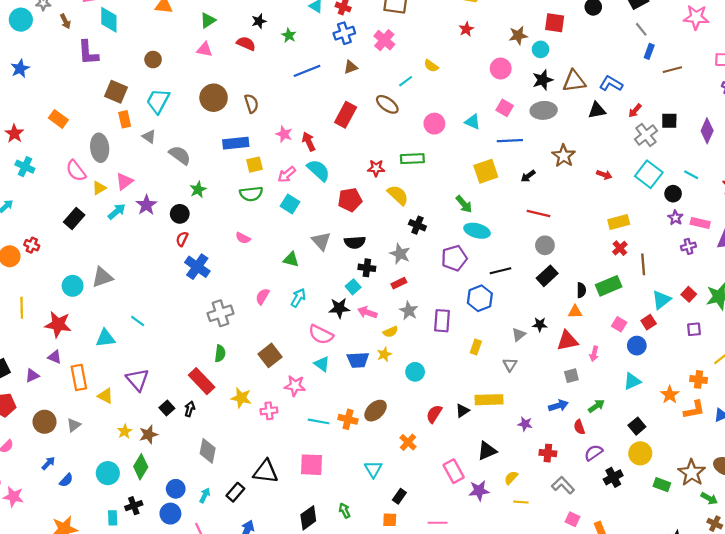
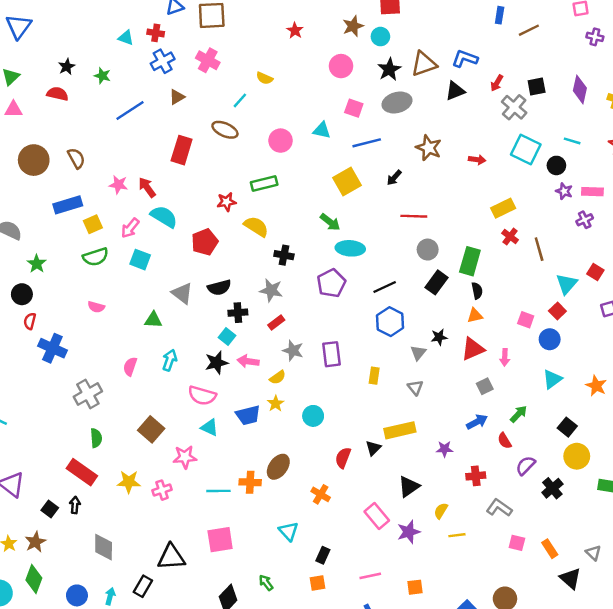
green rectangle: (609, 286) -> (470, 261), moved, turned -40
blue hexagon: (480, 298) -> (390, 322), moved

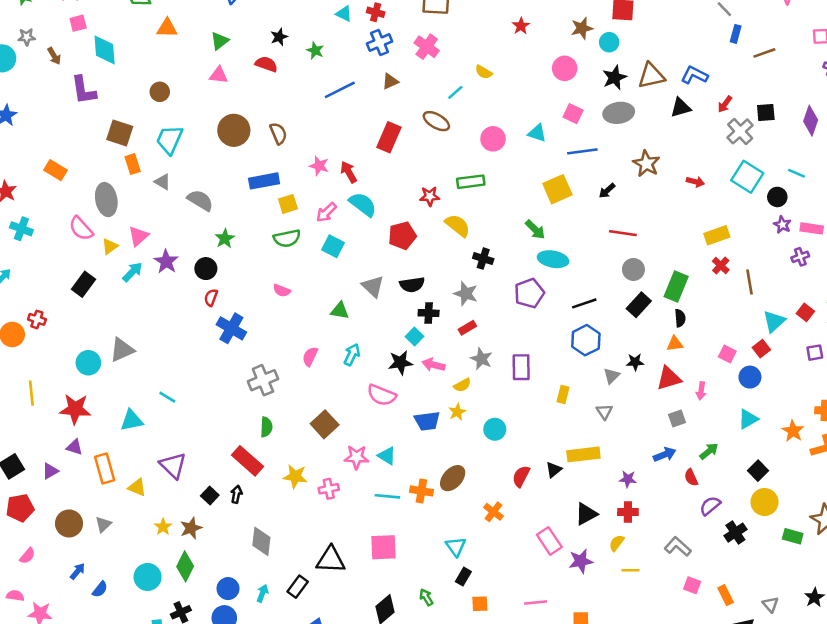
cyan triangle: (210, 427) -> (387, 456), moved
red cross: (476, 476) -> (628, 512), moved
black rectangle: (323, 555) -> (463, 577), moved

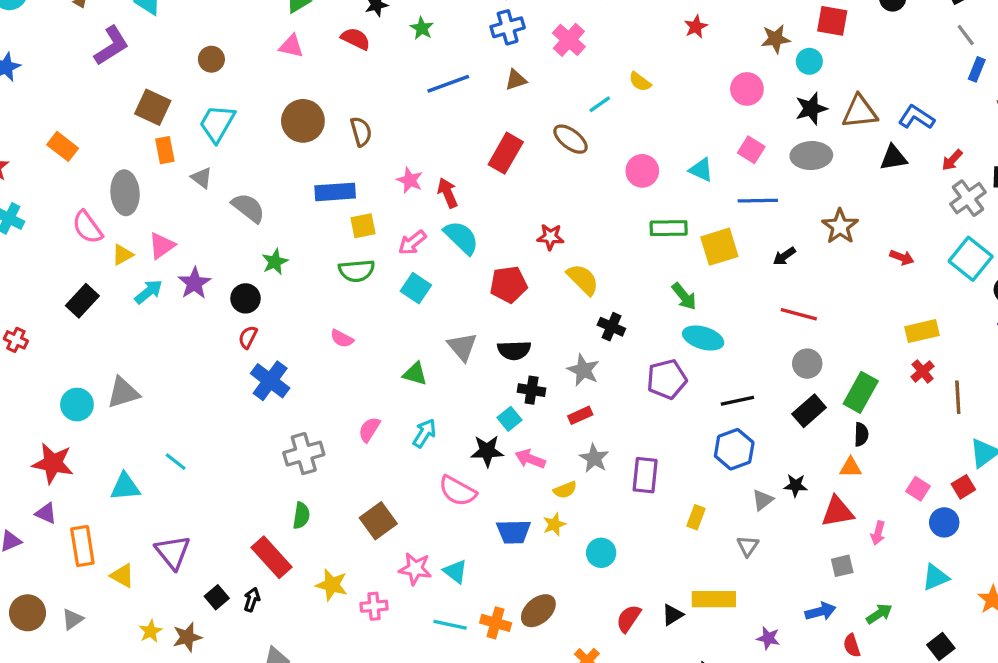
purple L-shape: (84, 90) -> (112, 46), turned -120
green rectangle: (471, 182) -> (669, 228), moved

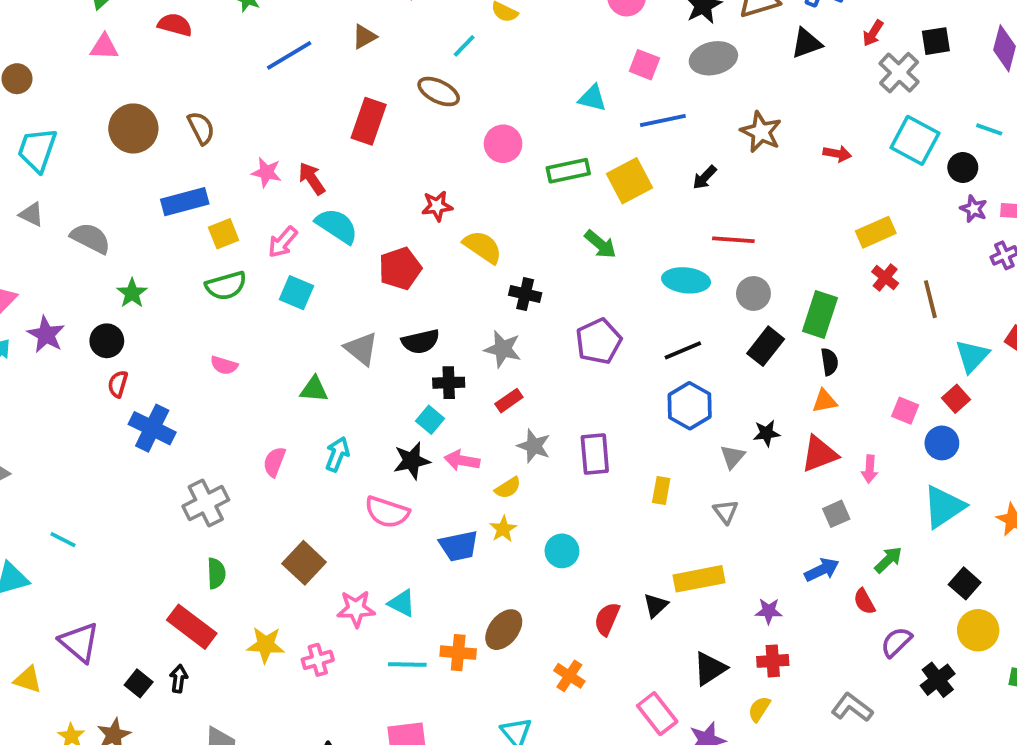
pink circle: (642, 171) -> (503, 144), moved
cyan ellipse: (703, 338) -> (686, 280), moved
cyan triangle: (935, 577) -> (944, 507), size x1.4

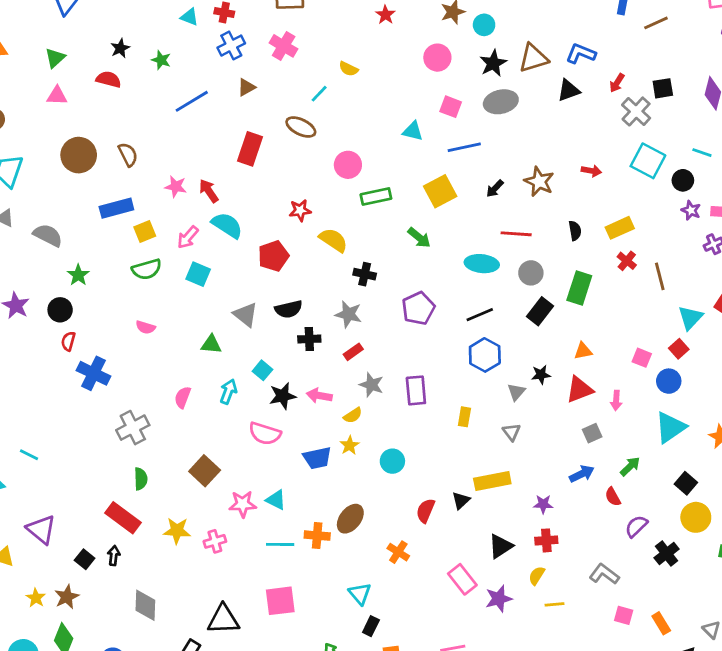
brown star: (761, 132) -> (539, 182), moved
green rectangle: (568, 171) -> (376, 197), moved
black semicircle: (829, 362) -> (575, 231), moved
cyan square: (430, 420) -> (262, 370), moved

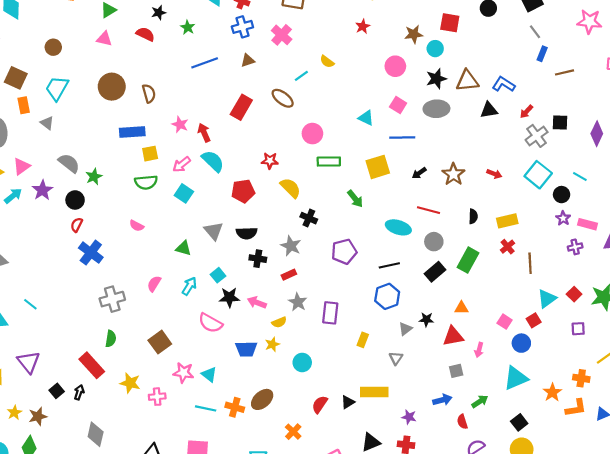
gray semicircle: (48, 235) -> (69, 163), moved

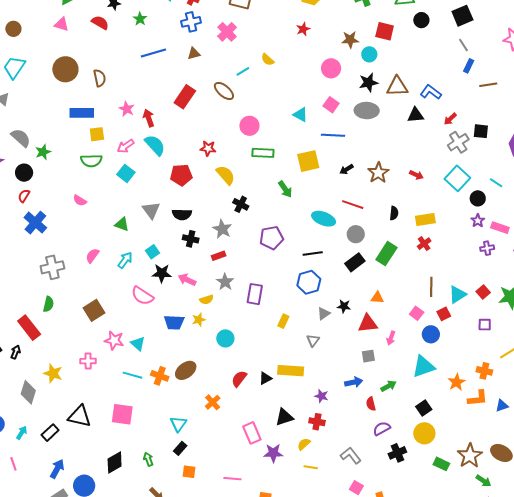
brown line: (530, 263) -> (431, 287), moved
yellow star: (130, 383) -> (53, 373), moved

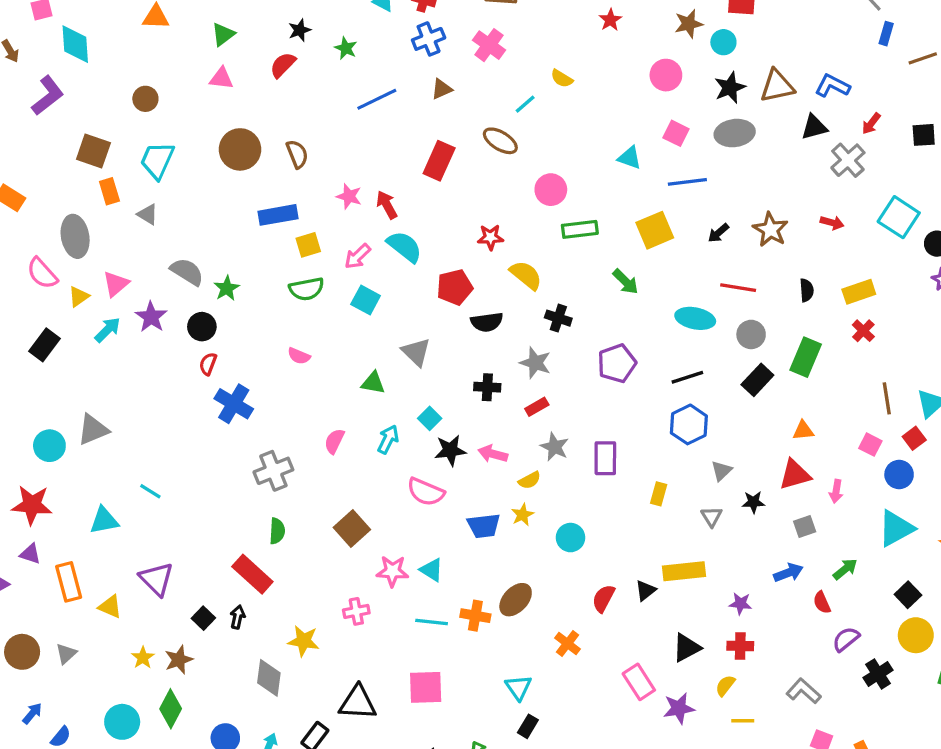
red semicircle: (100, 23) -> (283, 65), turned -66
gray cross: (458, 142) -> (848, 160), moved
black semicircle: (182, 214) -> (487, 322), moved
black star: (344, 306) -> (753, 502), moved

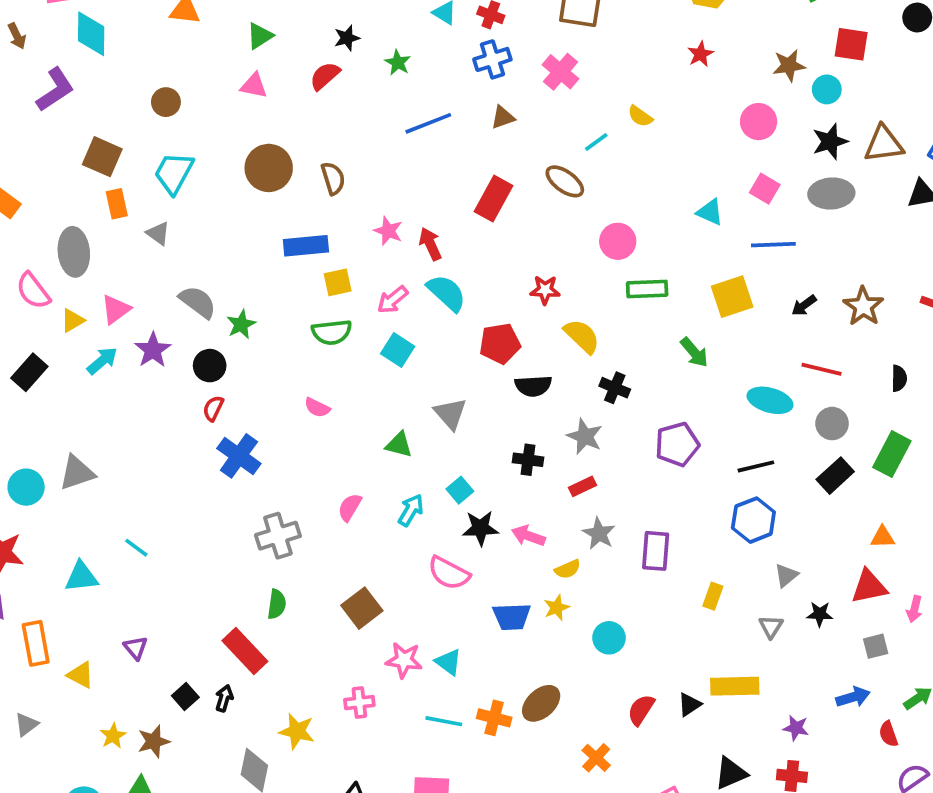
purple triangle: (157, 579) -> (136, 648), size x0.6

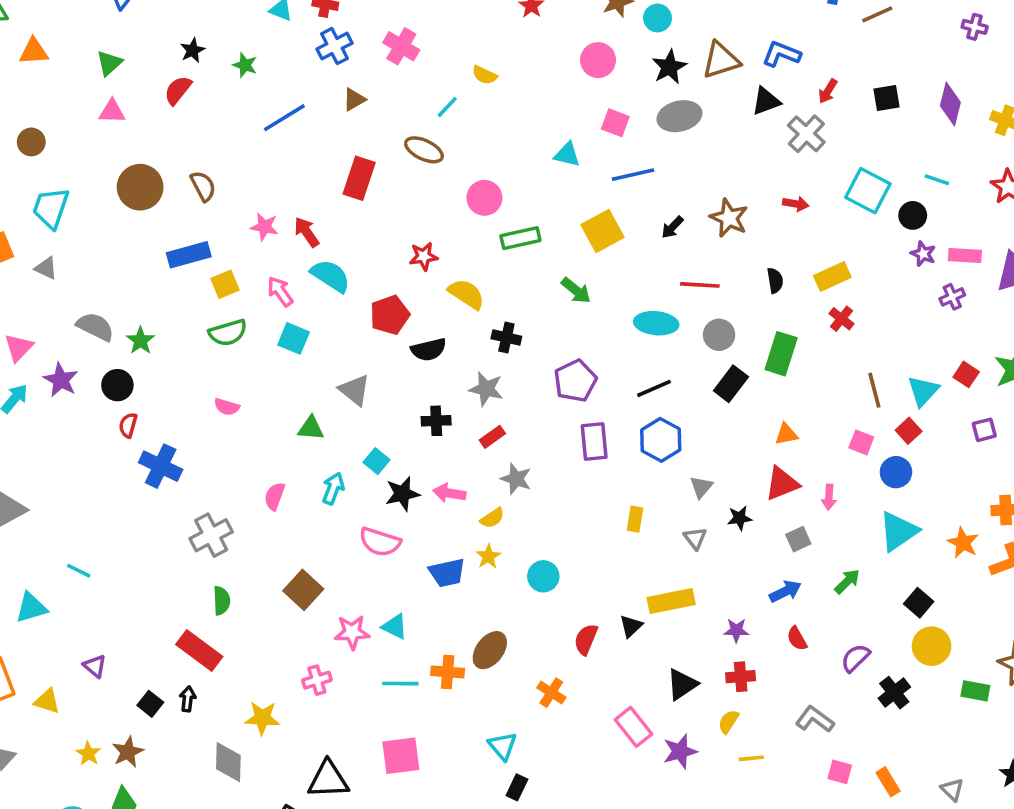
pink arrow: (393, 300) -> (280, 291), turned 104
purple rectangle: (656, 551) -> (594, 441), moved
red semicircle: (888, 734) -> (797, 639), moved

